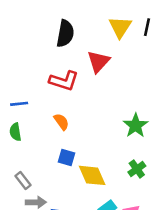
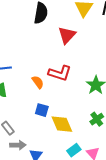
red L-shape: (64, 81) -> (60, 73), moved

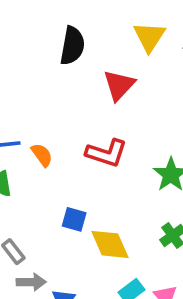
orange semicircle: (38, 82) -> (42, 155), moved

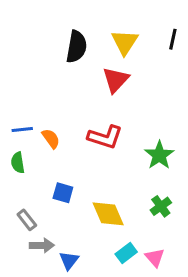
yellow triangle: (149, 37) -> (125, 42), moved
blue square: (74, 219) -> (63, 193), moved

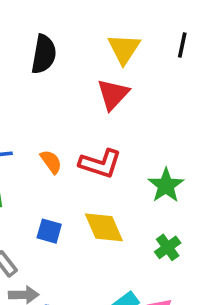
black semicircle: (76, 47) -> (44, 54), moved
orange semicircle: (51, 139) -> (51, 162), moved
yellow diamond: (108, 214) -> (104, 227), moved

